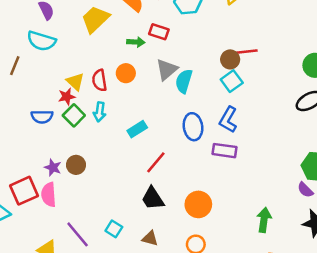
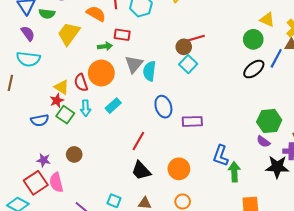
orange circle: (126, 73) -> (101, 73), size x1.6
blue L-shape: (228, 120) -> (221, 156), moved
cyan rectangle: (137, 129) -> (113, 106), moved
purple star: (53, 168) -> (44, 160), moved

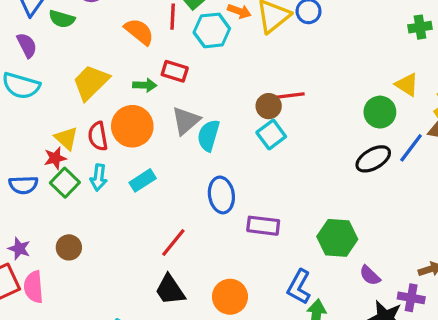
yellow trapezoid: (69, 34) -> (91, 82), moved
green hexagon: (269, 121) -> (337, 238), moved

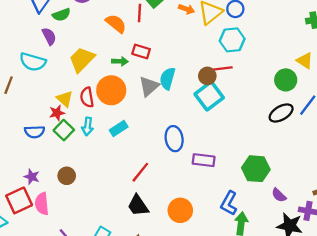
green semicircle: (62, 19) -> (61, 15), turned -36
cyan hexagon: (212, 30) -> (232, 40), moved
purple semicircle: (27, 45) -> (49, 36), moved
cyan square: (271, 134) -> (209, 96), size x1.4
cyan semicircle: (208, 135) -> (167, 78), moved

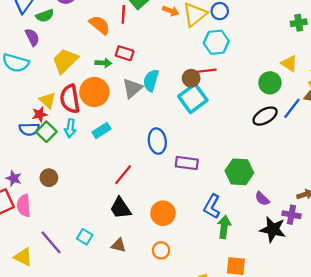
red semicircle: (87, 97) -> (70, 99), size x1.4
blue semicircle: (35, 132) -> (29, 129), moved

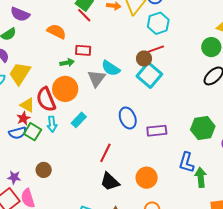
red line: (123, 14) -> (84, 15), moved, turned -35
yellow trapezoid: (65, 61) -> (20, 74), moved
cyan semicircle: (151, 80) -> (111, 68), turned -60

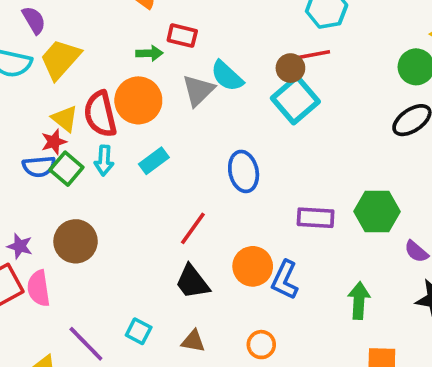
purple rectangle: (157, 131) -> (316, 218), moved
blue L-shape: (186, 162) -> (285, 280), moved
brown circle: (44, 170) -> (76, 241), size x1.5
orange circle: (147, 178) -> (253, 266), moved

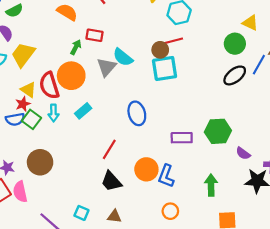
green arrow: (149, 53) -> (76, 47), turned -56
cyan square: (295, 100) -> (165, 69), turned 36
orange circle: (261, 345) -> (170, 211), moved

